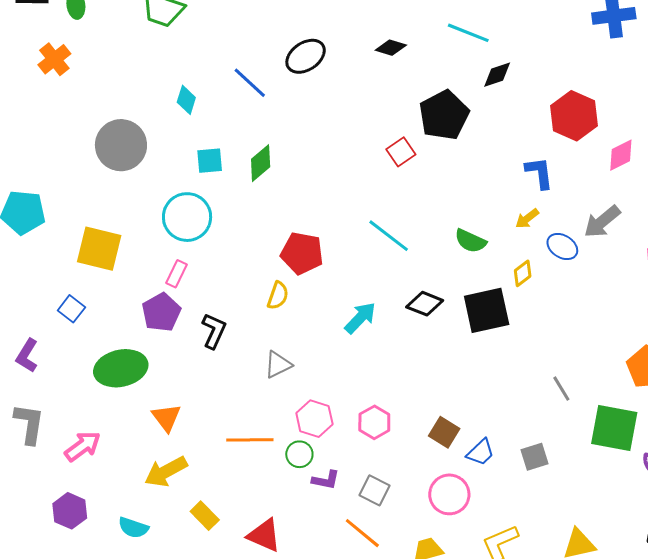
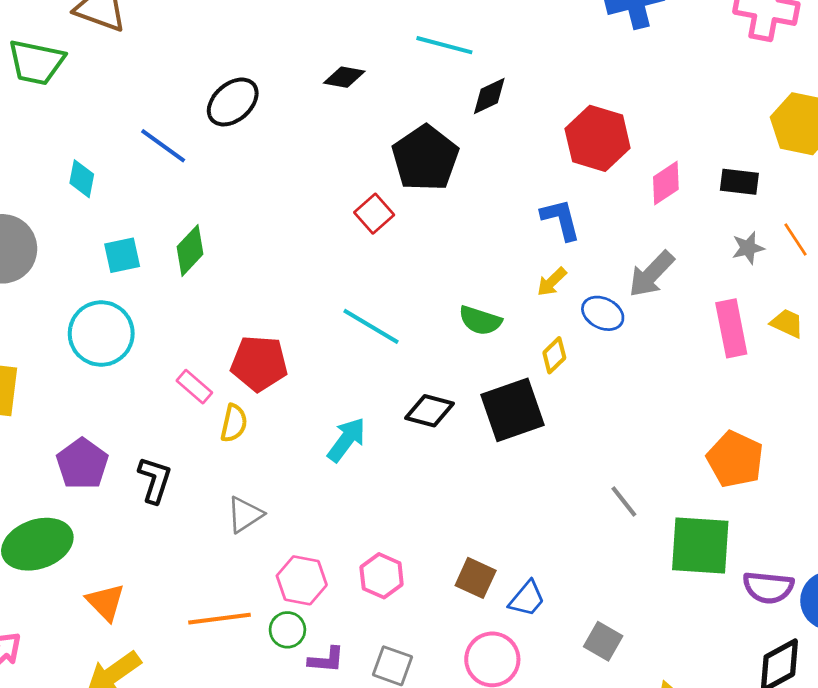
pink rectangle: (176, 274) -> (194, 387), moved, turned -68
gray square: (534, 457) -> (603, 641), moved, turned -36

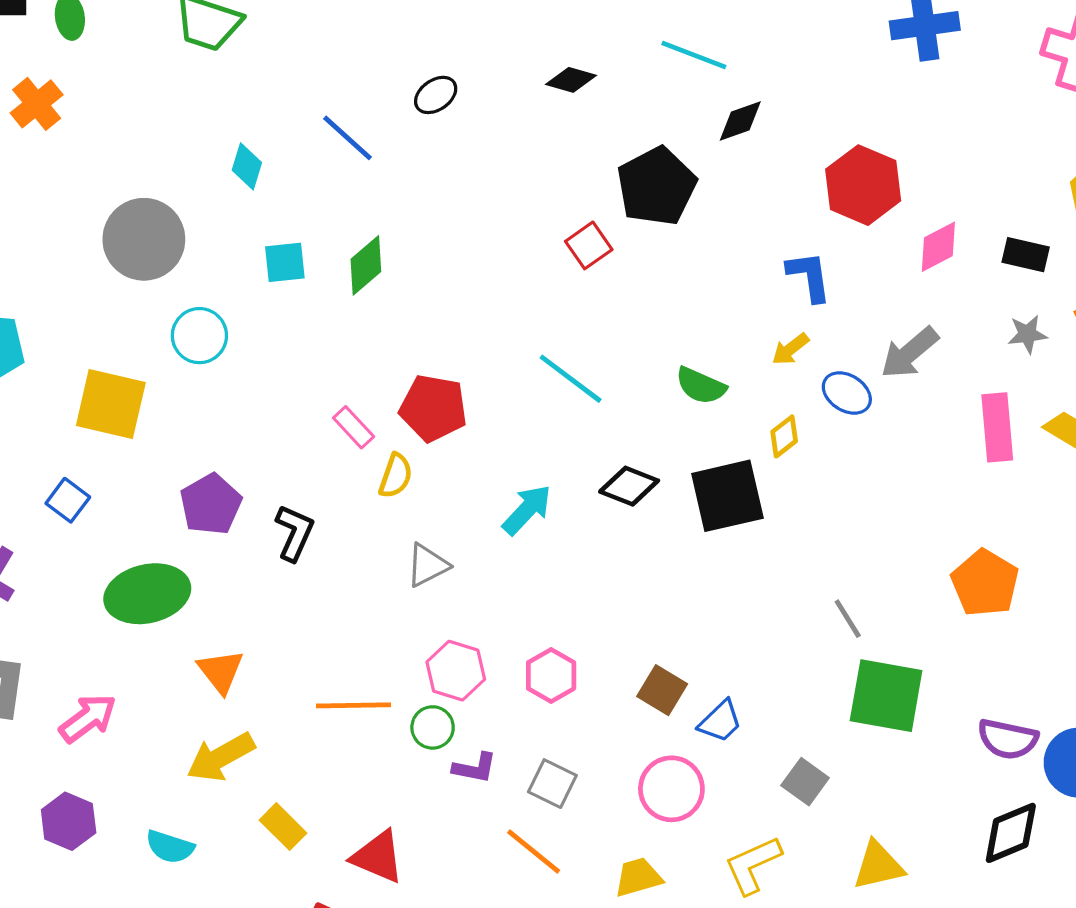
black ellipse: (233, 102) -> (436, 95), size x0.7
cyan circle: (101, 334) -> (199, 336), moved, size x0.7
gray triangle: (245, 515) -> (427, 565), moved
green square: (700, 545) -> (886, 696), moved

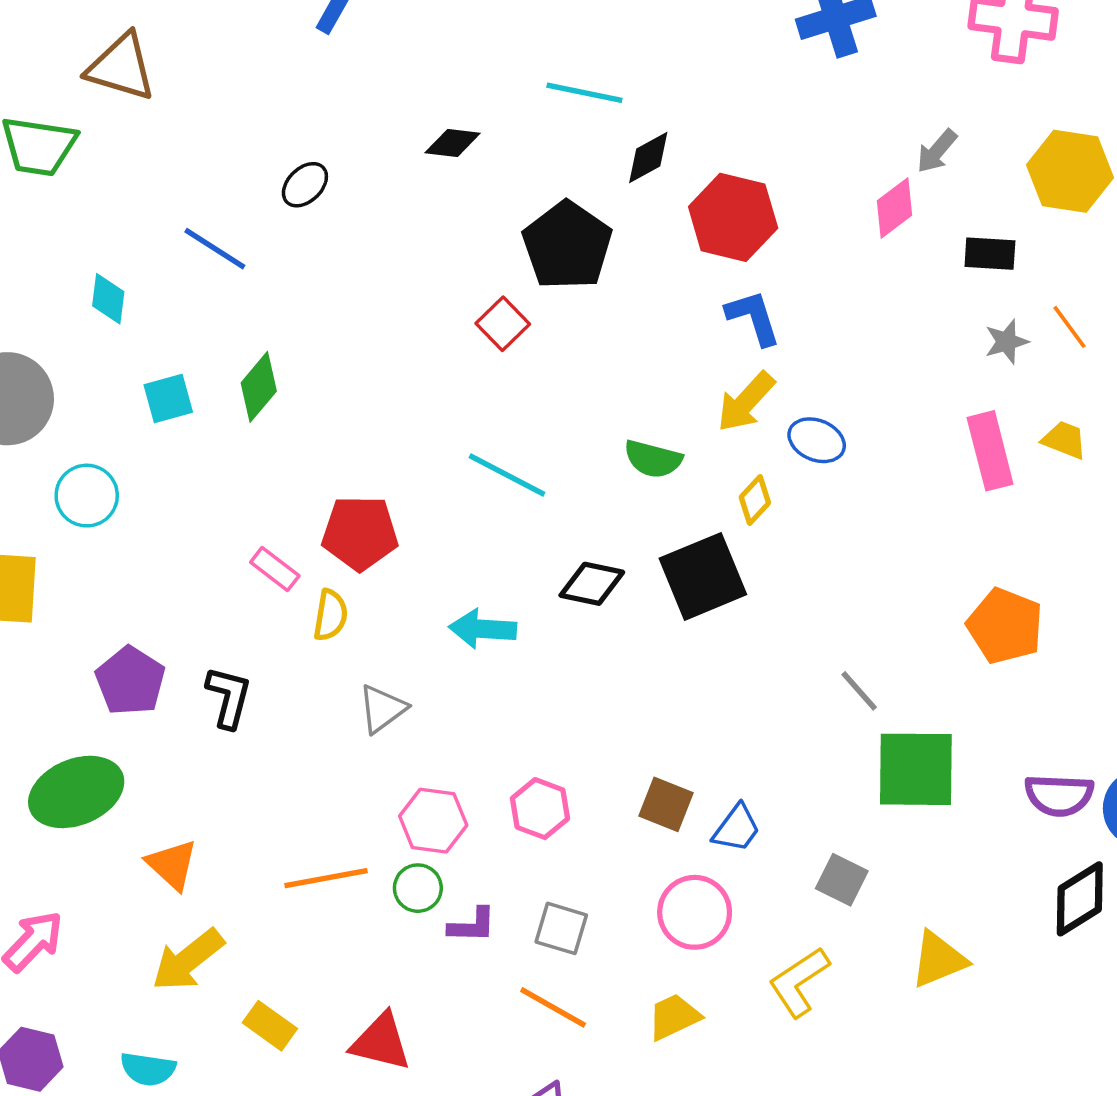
red hexagon: (863, 185) -> (733, 217), moved
pink diamond: (938, 247) -> (895, 208), moved
yellow arrow: (790, 349) -> (746, 402), size x1.5
gray arrow: (910, 353) -> (937, 151), moved, size x0.7
cyan arrow: (527, 510) -> (483, 629), turned -120

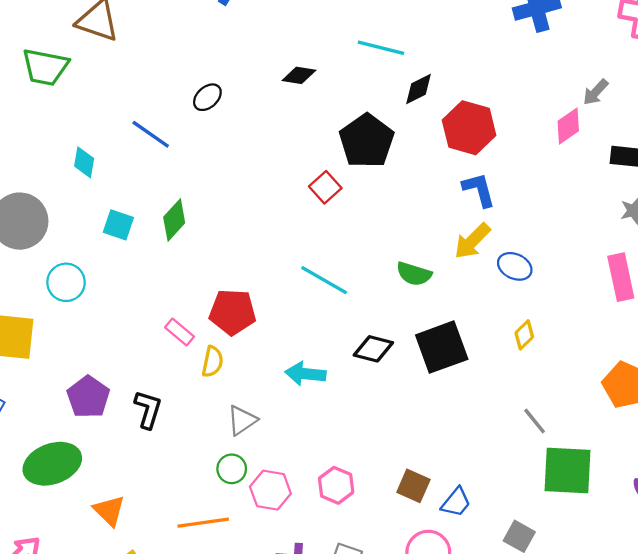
cyan square: (168, 398) -> (118, 225), turned 32
yellow diamond: (755, 500) -> (524, 335), moved
green circle: (418, 888) -> (232, 469), moved

